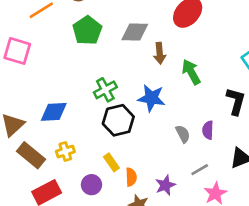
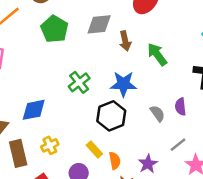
black hexagon: (118, 120) -> (111, 116), moved
brown rectangle: (31, 155) -> (18, 153), turned 45

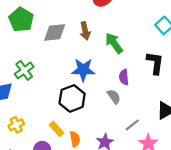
gray diamond: (99, 24) -> (55, 32), moved
green cross: (79, 82) -> (24, 70), moved
purple semicircle: (180, 107) -> (124, 77), moved

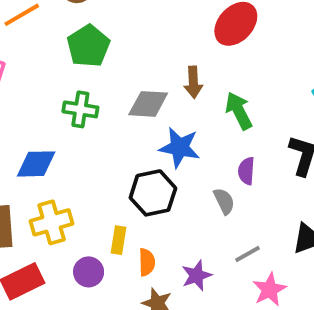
gray diamond: (55, 32) -> (148, 104), moved
green cross: (24, 70) -> (80, 109), moved, turned 36
yellow cross: (16, 125) -> (52, 222), size x1.5
yellow rectangle: (57, 129) -> (119, 240), turned 42

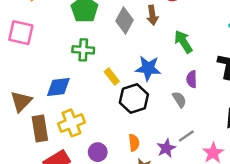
brown arrow: (193, 82) -> (152, 15), moved
gray diamond: (148, 104) -> (124, 21), moved, turned -60
yellow rectangle: (119, 240) -> (112, 76), moved, turned -42
gray line: (247, 254) -> (186, 136), moved

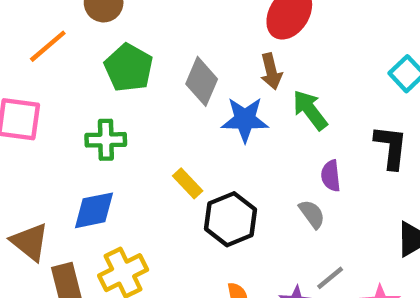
brown arrow: (152, 15) -> (271, 71), moved
green cross: (83, 50) -> (106, 140), moved
blue star: (148, 68) -> (245, 120), moved
brown triangle: (21, 101) -> (30, 242), turned -30

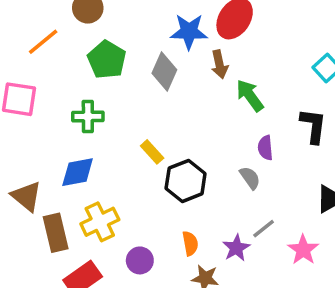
blue star: (245, 120) -> (189, 32), moved

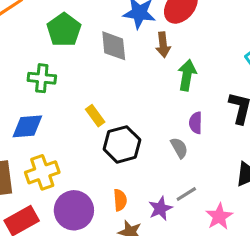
gray diamond: (164, 72) -> (114, 46), turned -36
green arrow: (250, 95) -> (187, 75), turned 40
purple circle: (140, 260) -> (74, 210), size x1.6

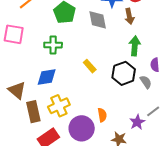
green arrow: (187, 75) -> (135, 46), moved
black hexagon: (122, 144) -> (124, 73), moved
orange semicircle: (120, 200) -> (102, 115), moved

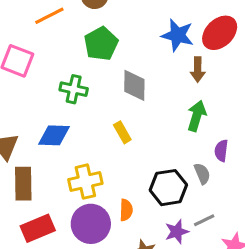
gray diamond: (98, 20) -> (134, 85), moved
black hexagon: (124, 73) -> (168, 188), moved
yellow cross: (59, 106) -> (85, 182), moved

